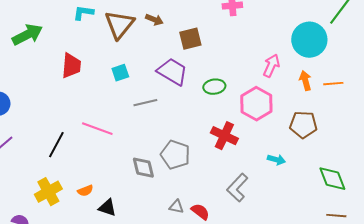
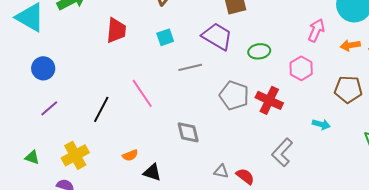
orange arrow: (305, 81) -> (350, 45), turned -84
pink hexagon: (256, 104) -> (301, 68), size x0.7
pink line: (97, 129) -> (142, 93), turned 36
gray pentagon: (175, 155) -> (234, 95), moved
yellow cross: (48, 192) -> (75, 155), moved

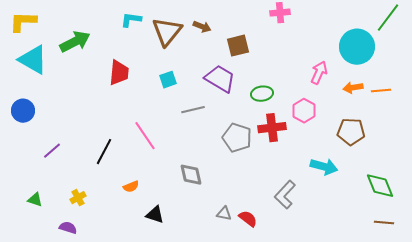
blue circle: (43, 68) -> (23, 111), moved
red cross: (269, 100) -> (272, 128), moved, turned -32
cyan arrow: (321, 124) -> (324, 167), size x1.5
yellow cross: (75, 155) -> (78, 198), size x0.6
orange semicircle: (130, 155) -> (131, 187), moved

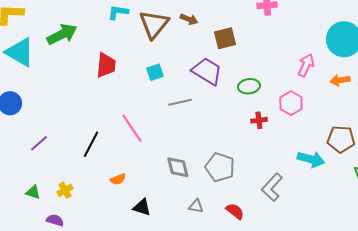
red cross: (272, 128) -> (259, 120), size x0.6
brown pentagon: (351, 132) -> (341, 139), moved
gray pentagon: (237, 138) -> (220, 167), moved
green triangle: (35, 200) -> (33, 192), moved
gray triangle: (224, 214) -> (196, 206), moved

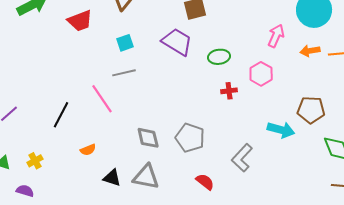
red trapezoid: (106, 65) -> (80, 21), moved, turned 64
gray line: (180, 102) -> (124, 73), moved
gray triangle: (196, 206) -> (146, 177), moved, size x1.8

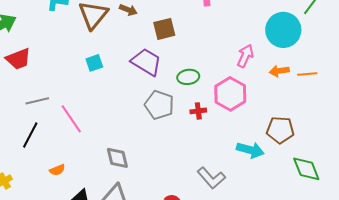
red trapezoid: (80, 21) -> (18, 59), moved
gray line: (124, 73) -> (37, 101), moved
pink hexagon: (261, 74) -> (230, 94), size x1.4
gray pentagon: (190, 138) -> (159, 105), moved
gray L-shape: (242, 158) -> (211, 178), turned -84

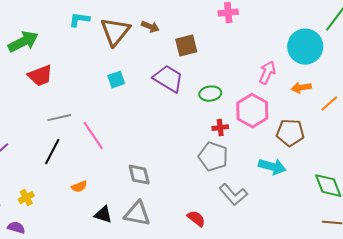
orange line: (307, 74) -> (329, 104), moved, turned -36
gray pentagon: (159, 105) -> (213, 157), moved
brown pentagon: (280, 130) -> (290, 133), moved

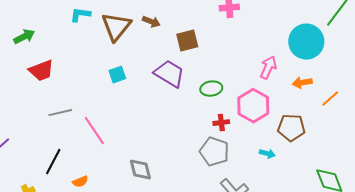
green arrow: (23, 42) -> (24, 37), size x0.7
black line: (52, 152) -> (53, 162), moved
cyan arrow: (272, 167) -> (267, 154), moved, size x0.6

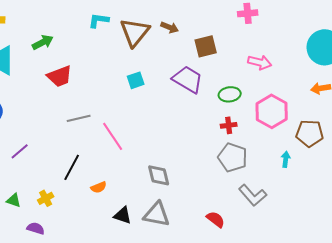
pink arrow: (268, 68) -> (260, 62), moved, turned 80
red cross: (221, 123) -> (229, 125), moved
cyan arrow: (267, 154) -> (286, 159), turned -98

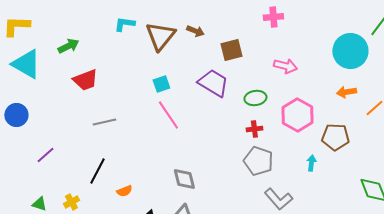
pink line: (113, 136) -> (168, 115), moved

